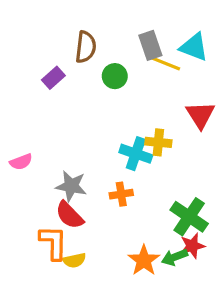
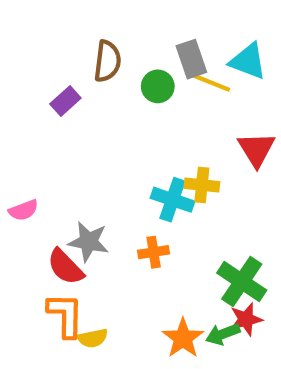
green circle: (115, 76) -> (158, 86), moved
red semicircle: (69, 215) -> (65, 267), moved

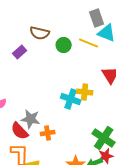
gray rectangle: (191, 59) -> (97, 18), moved
brown semicircle: (107, 61) -> (40, 33), turned 96
orange cross: (154, 252) -> (48, 133), moved

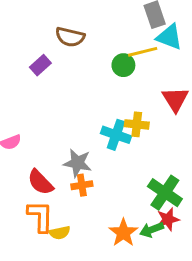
yellow line: (89, 43) -> (143, 52), turned -36
green circle: (64, 45) -> (123, 65), moved
gray star: (31, 119) -> (77, 163), moved

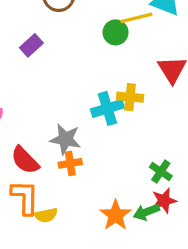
purple rectangle: (40, 65) -> (31, 45), moved
cyan cross: (116, 135) -> (107, 108), turned -36
green cross: (165, 193) -> (161, 172), size x0.6

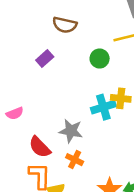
green circle: (116, 32) -> (100, 59), moved
orange cross: (70, 163) -> (75, 160), moved, turned 35

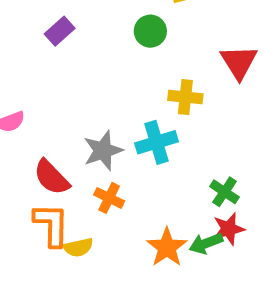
cyan cross: (103, 107) -> (157, 142), moved
gray star: (71, 131) -> (103, 151), turned -30

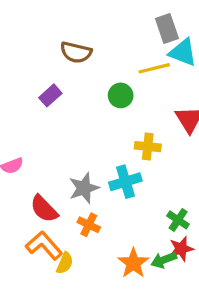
orange L-shape: (51, 225) -> (44, 246), turned -42
yellow semicircle: (78, 247) -> (65, 263), turned -55

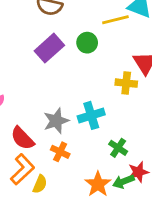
purple rectangle: (50, 95) -> (49, 48), moved, size x1.5
yellow cross: (148, 147) -> (126, 83), moved
green cross: (178, 220) -> (118, 148), moved
orange L-shape: (44, 246) -> (22, 169), turned 88

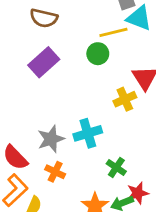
green circle: (87, 43) -> (98, 54), moved
yellow cross: (126, 83) -> (125, 99), turned -30

